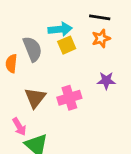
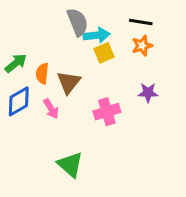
gray semicircle: (32, 49) -> (78, 22), moved
brown triangle: (35, 98) -> (69, 82), moved
pink arrow: (19, 127) -> (51, 109), moved

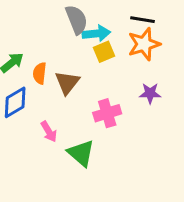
orange star: (142, 46) -> (144, 44), size x1.5
pink arrow: (51, 109) -> (49, 132), moved
green triangle: (70, 165) -> (81, 153), moved

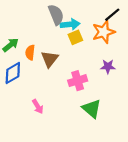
black line: (142, 20) -> (112, 15), moved, turned -49
pink arrow: (49, 132) -> (38, 106), moved
green triangle: (81, 153) -> (92, 109), moved

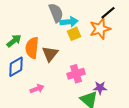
orange semicircle: (30, 52) -> (32, 48), size x1.5
purple star: (108, 67) -> (100, 88), moved
pink arrow: (38, 106) -> (37, 89), moved, turned -80

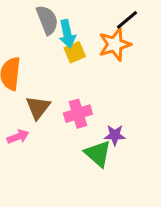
cyan arrow: (69, 22) -> (67, 34), turned 84
brown triangle: (50, 54) -> (38, 107), moved

